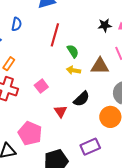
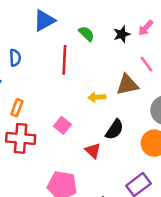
green semicircle: (73, 51) -> (86, 34), moved

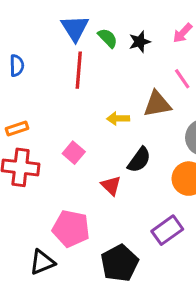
blue triangle: (44, 20) -> (75, 28), moved, turned -35
black star: (122, 34) -> (140, 42), moved
orange rectangle: (17, 108) -> (17, 128), turned 49

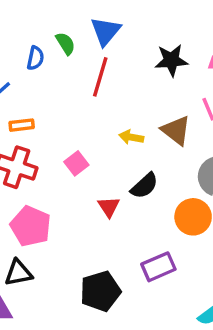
green semicircle: (108, 38) -> (65, 43), moved
black star: (140, 42) -> (171, 60), size x1.4
brown triangle: (157, 104) -> (176, 130), turned 36
pink pentagon: (71, 229) -> (31, 226), moved

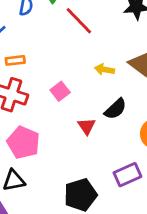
red line: (100, 77) -> (79, 21), turned -60

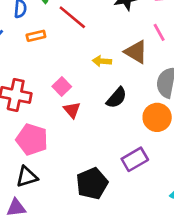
orange rectangle: (15, 60) -> (36, 36), moved
red triangle: (87, 126) -> (72, 110), moved

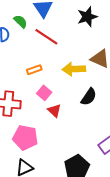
orange rectangle: (36, 36) -> (34, 70), moved
yellow arrow: (102, 61) -> (74, 69), size x1.5

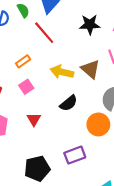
orange rectangle: (34, 70) -> (23, 61), turned -32
red triangle: (54, 111) -> (34, 119), moved

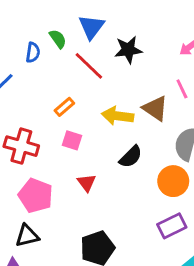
black star: (90, 25) -> (128, 50), moved
pink square: (26, 87) -> (72, 140), turned -32
purple rectangle: (75, 155) -> (172, 226), moved

